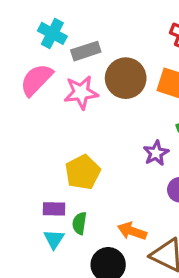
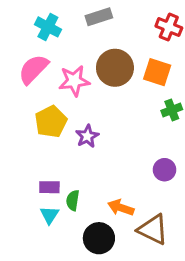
gray rectangle: (86, 51) -> (99, 17), moved
purple star: (156, 153) -> (87, 136), moved
yellow pentagon: (83, 172) -> (51, 122), moved

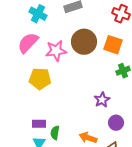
yellow pentagon: (51, 122) -> (40, 79), turned 30
purple star: (87, 136) -> (102, 100), moved
purple circle: (164, 170) -> (116, 123), moved

